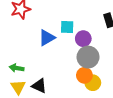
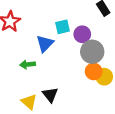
green arrow: (17, 68) -> (28, 64), moved
black triangle: (39, 86) -> (50, 95), turned 42

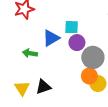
purple circle: (82, 34) -> (77, 43), moved
black triangle: (50, 95) -> (43, 87), turned 35

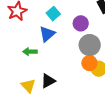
cyan square: (72, 27) -> (53, 14), moved, turned -32
purple circle: (77, 43) -> (81, 23), moved

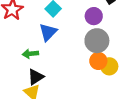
purple circle: (81, 23) -> (94, 16), moved
black triangle: (48, 81) -> (36, 77), moved

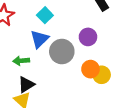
purple circle: (94, 16) -> (88, 37), moved
gray circle: (97, 41) -> (62, 52), moved

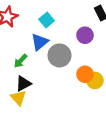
purple circle: (88, 37) -> (85, 35), moved
green arrow: (21, 61) -> (21, 61), turned -48

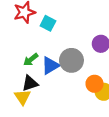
cyan square: (47, 20) -> (48, 23), moved, turned -32
blue triangle: (40, 42) -> (50, 66), moved

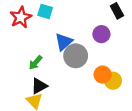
cyan square: (48, 23) -> (45, 11), moved
blue triangle: (50, 66) -> (64, 42), moved

